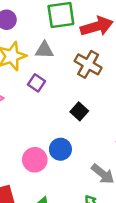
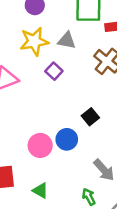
black square: (79, 111) -> (90, 117), moved

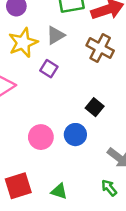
gray triangle: (67, 41) -> (56, 35), turned -30
pink circle: (40, 145) -> (41, 137), moved

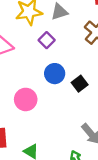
blue circle: (75, 135) -> (55, 74), moved

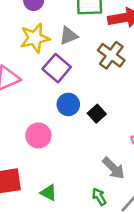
purple square: (47, 40) -> (57, 68), size x1.5

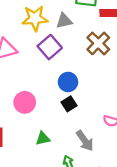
blue circle: (68, 104) -> (68, 82), moved
black square: (97, 114) -> (69, 104), moved
green triangle: (49, 193) -> (43, 138), moved, turned -49

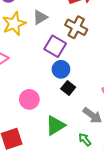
purple square: (50, 47) -> (55, 46), moved
green triangle: (43, 138) -> (55, 125), size x1.5

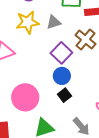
pink circle: (29, 99) -> (25, 97), size x1.4

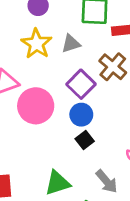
yellow star: (28, 22) -> (36, 44), turned -30
pink circle: (25, 97) -> (36, 106), moved

